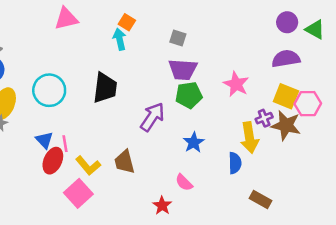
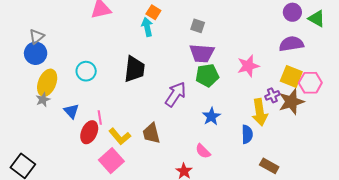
pink star: (236, 84) -> (248, 66), turned 30
cyan circle: (49, 90) -> (86, 71), size x0.7
brown star: (286, 125) -> (291, 102), turned -30
blue triangle: (44, 140) -> (71, 111), moved

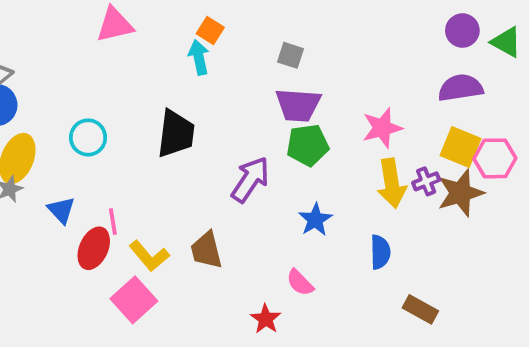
yellow arrow: (260, 112) -> (392, 183), moved

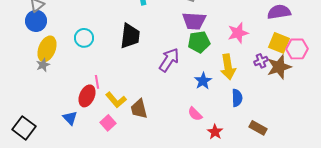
yellow arrow: (392, 183) -> (228, 67), moved
blue triangle: (61, 210) -> (70, 118), moved
brown trapezoid: (206, 250) -> (139, 109), moved
pink square: (134, 300) -> (108, 123), size x0.7
red star: (266, 319) -> (215, 132), moved

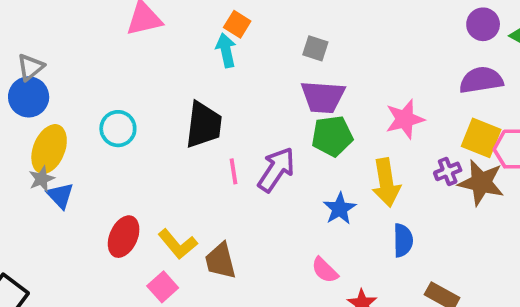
brown star: (279, 67) -> (481, 183), turned 30
pink line: (97, 82) -> (233, 171), moved
blue triangle: (70, 118) -> (60, 196), moved

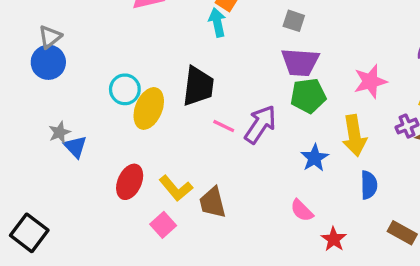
yellow ellipse: (49, 149) -> (149, 108), moved
pink line: (233, 171) -> (224, 126), turned -55

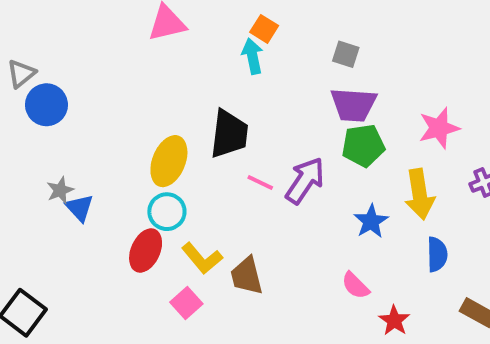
gray triangle: (50, 37) -> (21, 74), moved
cyan circle: (125, 89) -> (167, 212), moved

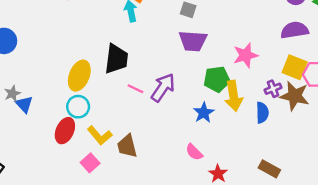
green pentagon: (363, 146) -> (217, 79), moved
blue semicircle: (437, 254) -> (262, 113), moved

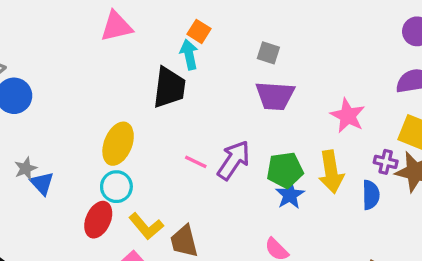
pink star: (246, 55) -> (348, 116), turned -30
black trapezoid: (116, 59) -> (169, 88), moved
green pentagon: (217, 79) -> (285, 170), moved
purple cross: (273, 89) -> (386, 162), turned 35

